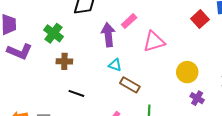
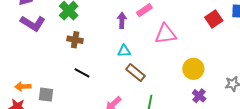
purple arrow: (108, 35) -> (122, 20), size x0.7
cyan triangle: (115, 65) -> (124, 51), turned -32

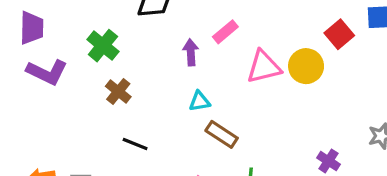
brown cross: (75, 40) -> (118, 91), turned 35
yellow circle: (193, 69) -> (306, 66), moved

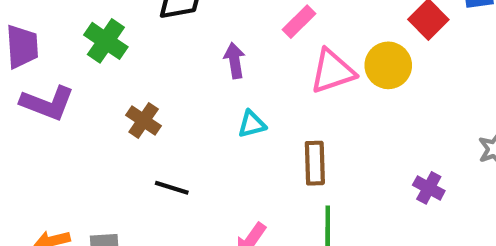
pink rectangle: (225, 32) -> (299, 22), moved
green cross: (103, 46) -> (106, 41), moved
brown rectangle: (222, 134) -> (315, 163), moved, turned 60

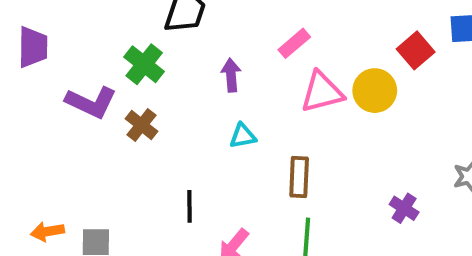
green cross: (106, 41) -> (144, 64), moved
purple L-shape: (47, 103) -> (91, 102), moved
black line: (172, 188) -> (189, 206), moved, turned 68

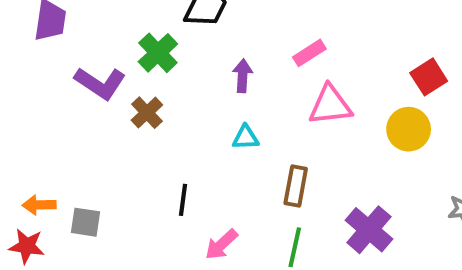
yellow circle: (375, 91) -> (409, 129), moved
purple cross: (404, 208) -> (369, 230), moved, size x1.6

